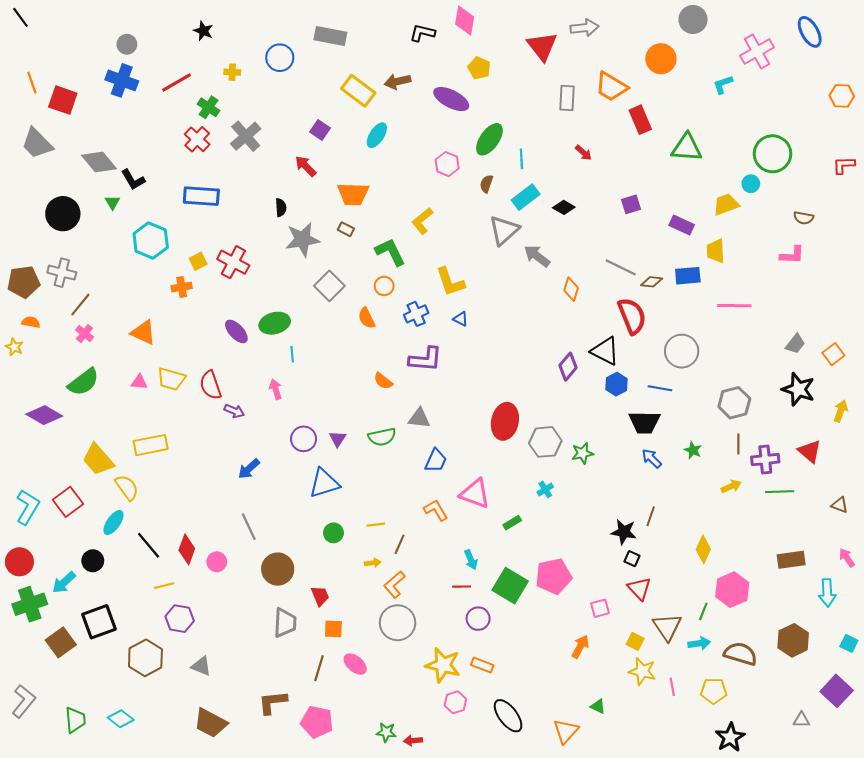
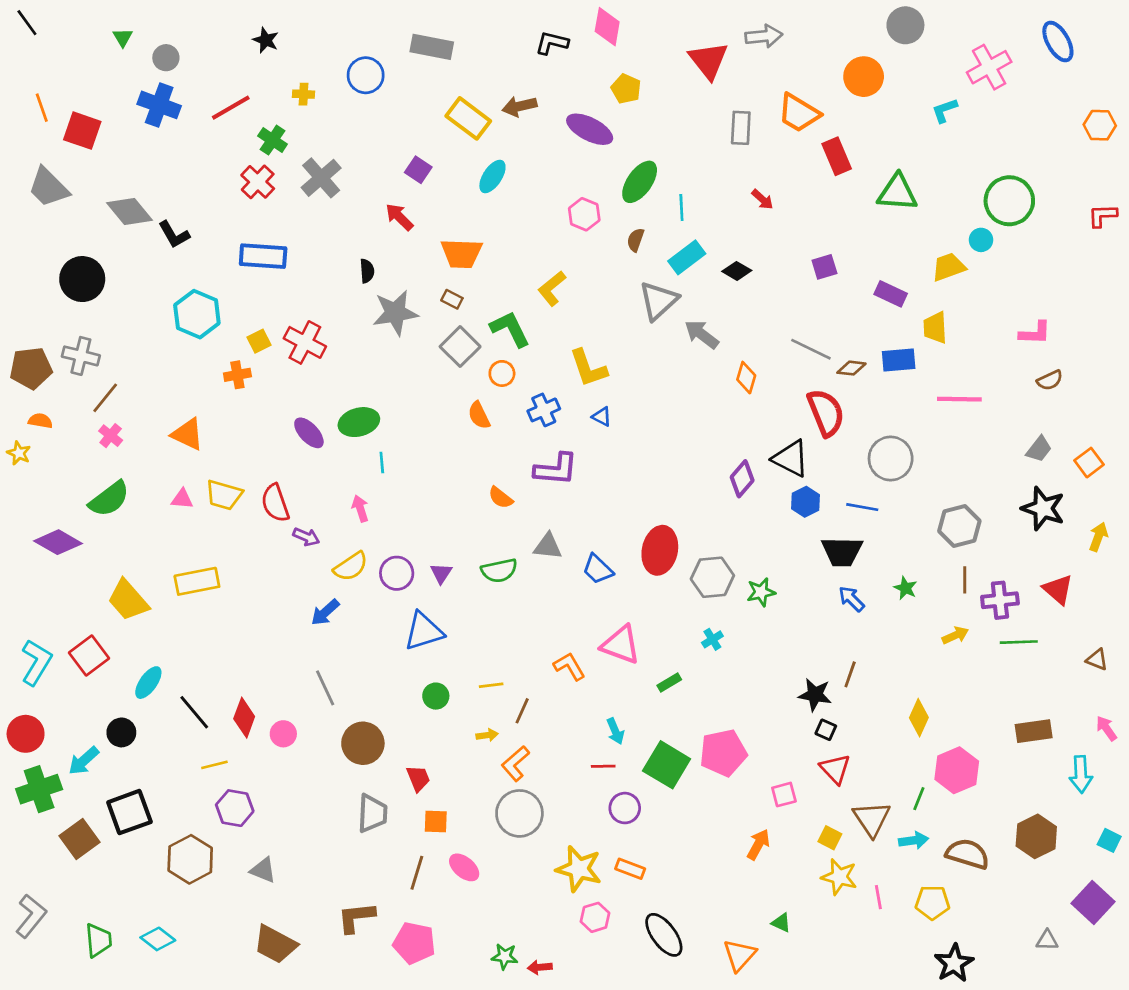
green triangle: (112, 202) -> (123, 37), moved
brown semicircle: (803, 218) -> (1050, 380), moved, turned -36
gray square: (329, 286) -> (460, 347), moved
blue trapezoid: (436, 461) -> (598, 569), moved, turned 110
yellow semicircle: (127, 487) -> (351, 566), moved, turned 92

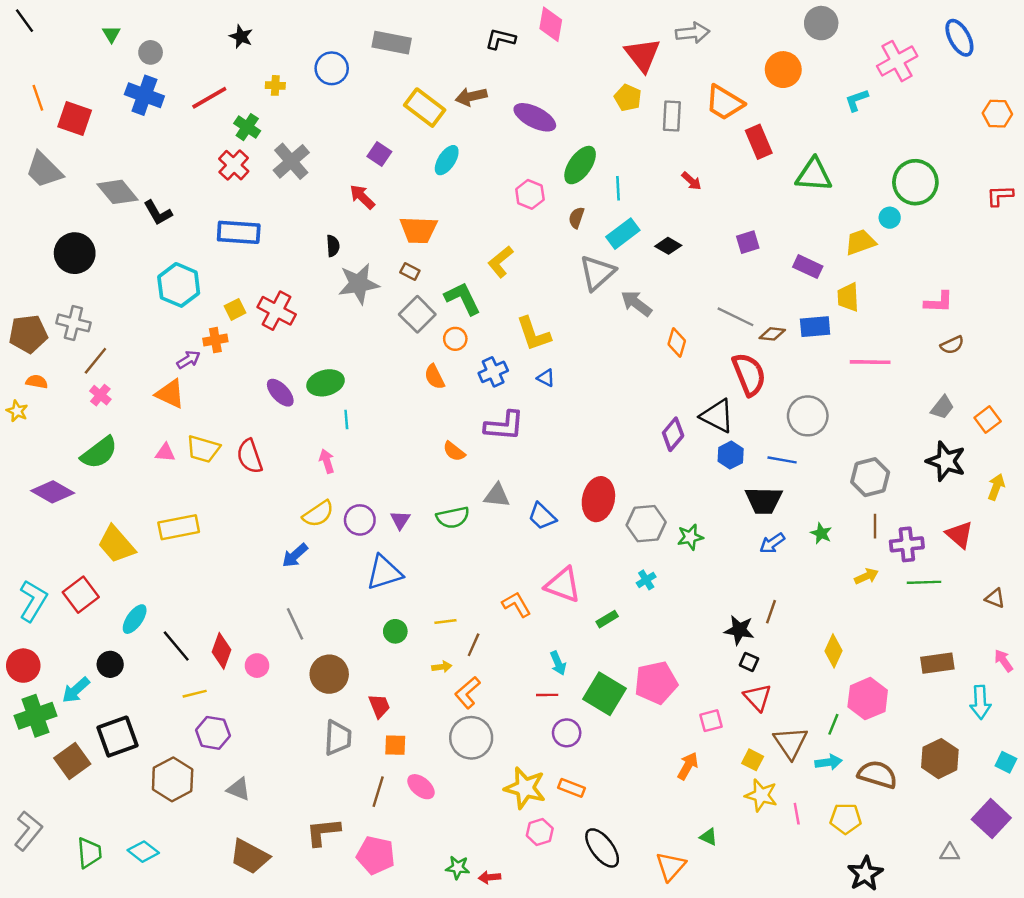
yellow pentagon: (626, 89) -> (628, 98), moved
purple arrow: (306, 537) -> (188, 360), moved, turned -55
blue arrow: (851, 599) -> (772, 543), turned -80

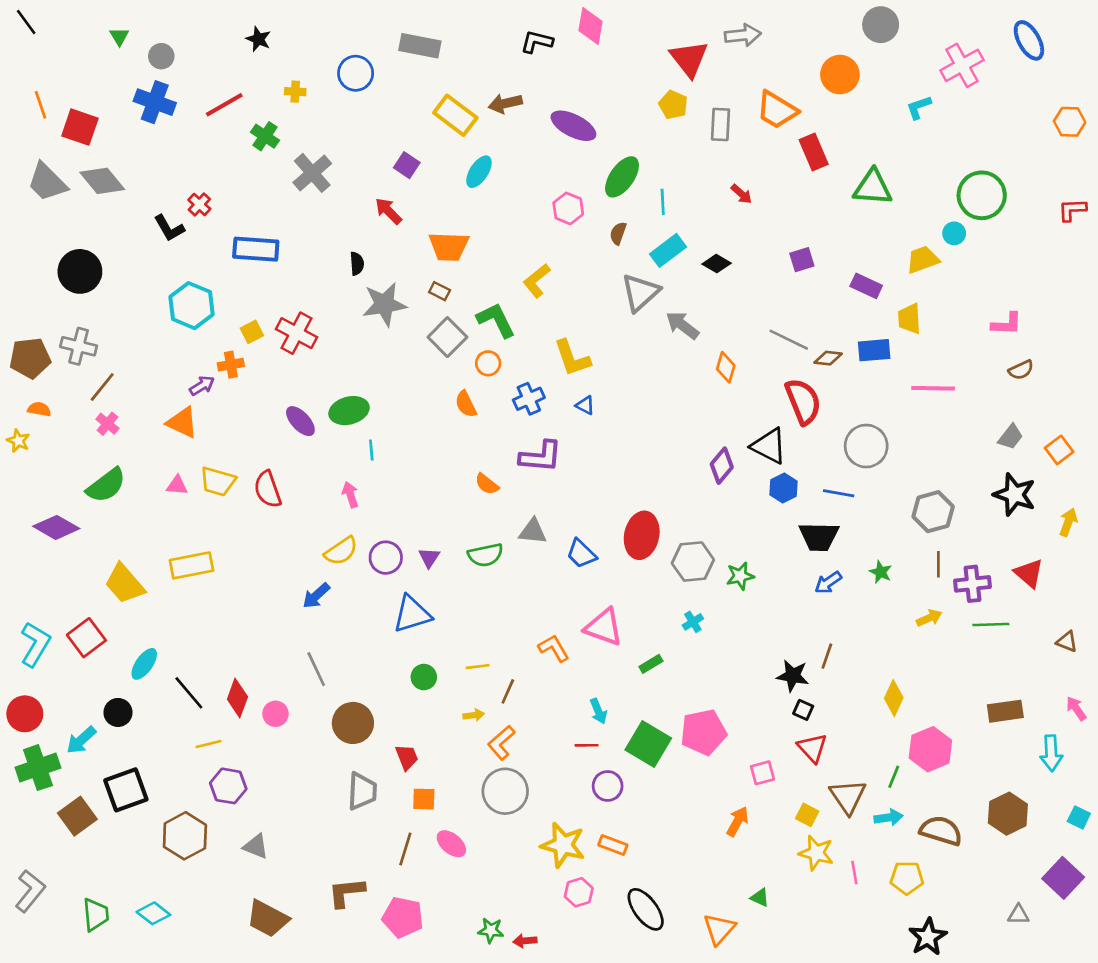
red cross: (234, 165) -> (199, 204), moved, size x0.7
gray diamond: (117, 192) -> (102, 181), moved

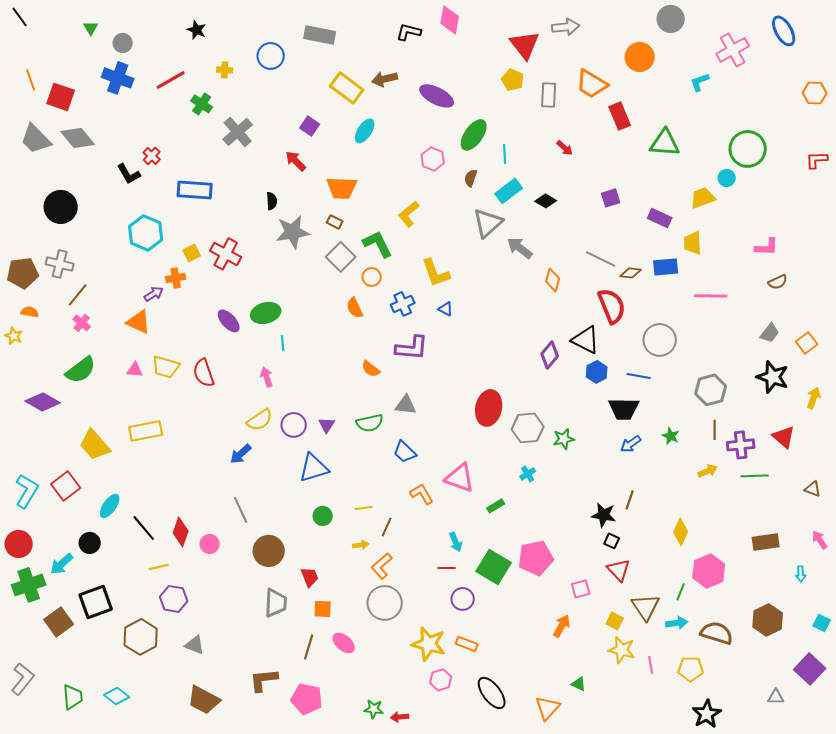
blue trapezoid: (581, 554) -> (405, 452), moved
cyan arrow: (1051, 753) -> (801, 574), size x0.6

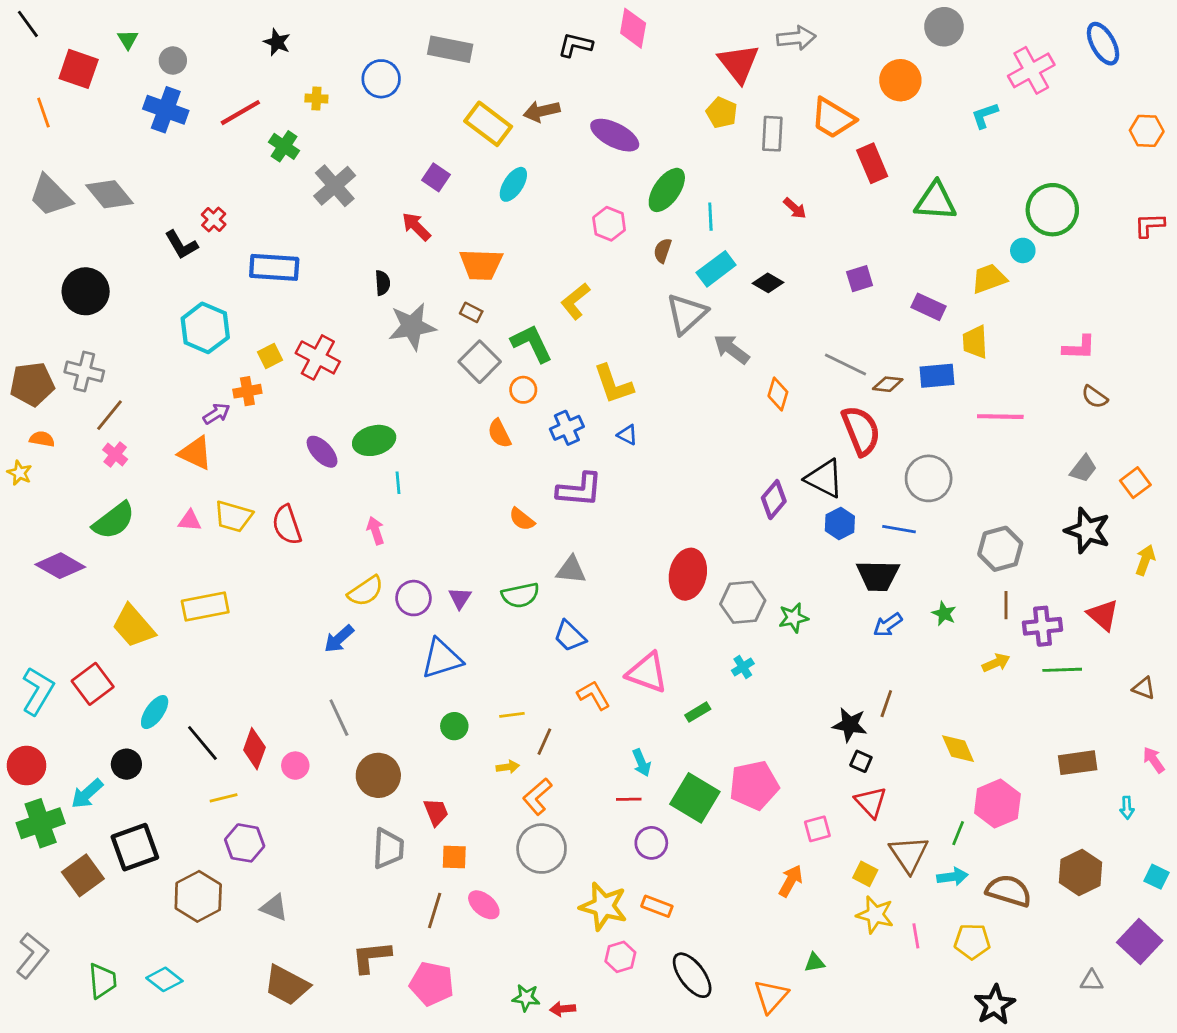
red square: (61, 97) -> (79, 69), moved
brown semicircle: (778, 282) -> (1095, 397), turned 60
yellow diamond: (681, 532) -> (958, 749), turned -48
green triangle: (579, 684) -> (815, 963), turned -35

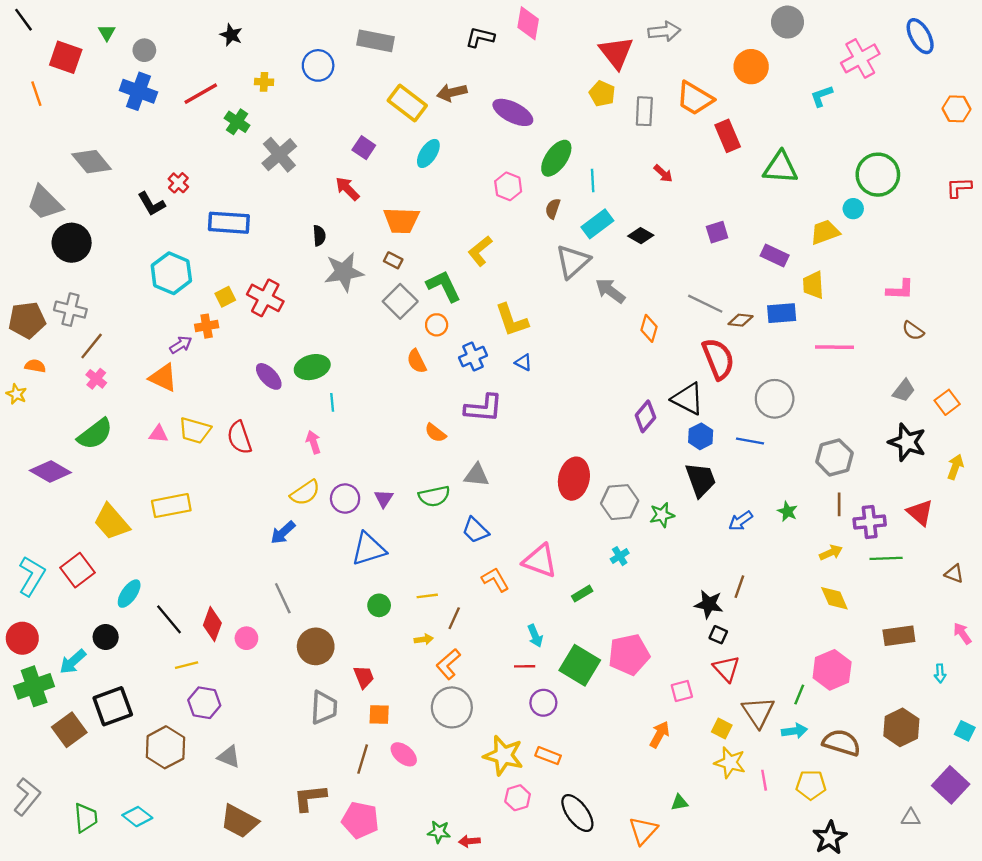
gray trapezoid: (50, 196) -> (45, 203), moved
black trapezoid: (878, 576) -> (701, 480), moved, turned -111
yellow diamond: (958, 749) -> (834, 598), moved

